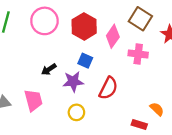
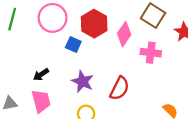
blue square: (85, 61) -> (73, 44), moved
black arrow: (49, 69) -> (41, 75), moved
purple star: (73, 82) -> (83, 81), turned 30

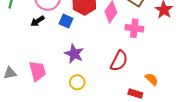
black arrow: (41, 75) -> (37, 21), moved
red semicircle: (120, 88) -> (119, 61), moved

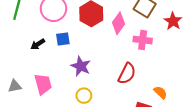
black arrow: (37, 21) -> (38, 44), moved
blue square: (66, 21) -> (63, 39), moved, turned -32

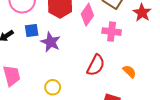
purple star: (81, 66) -> (51, 42), moved
orange semicircle: (160, 92) -> (129, 71), moved

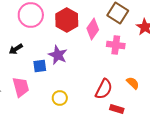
blue square: (32, 30) -> (40, 66), moved
red semicircle: (96, 65) -> (104, 89), moved

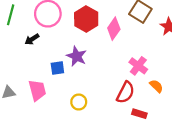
pink cross: (116, 45) -> (138, 66), moved, turned 30
black arrow: (16, 49) -> (32, 39), moved

